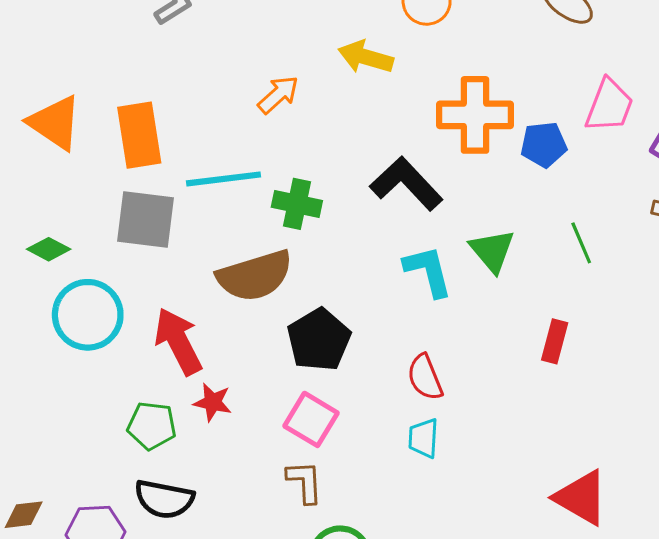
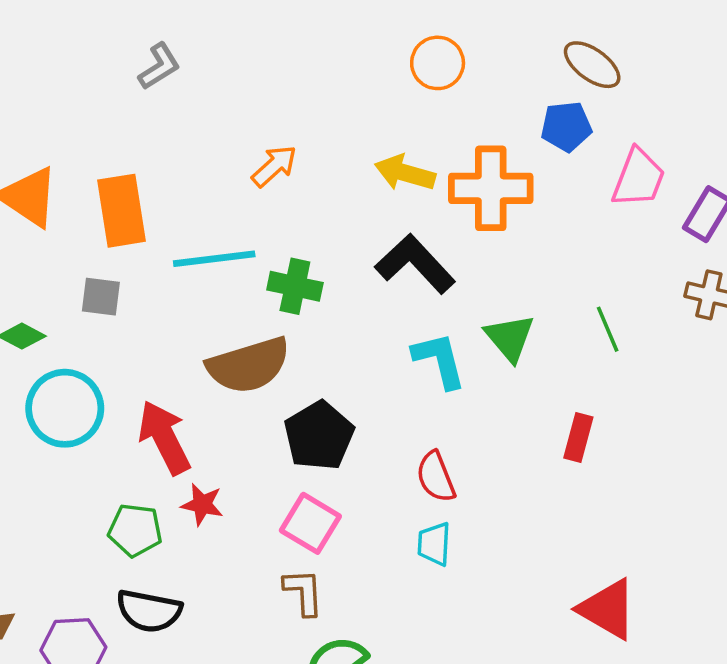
yellow arrow: (366, 57) -> (405, 173), moved
blue pentagon: (544, 145) -> (566, 126), moved
gray square: (145, 220) -> (101, 297), moved, size x0.6

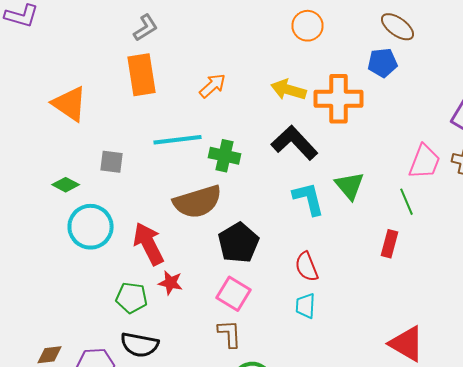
pink trapezoid: (639, 178) -> (424, 162), moved
orange rectangle: (121, 211) -> (142, 75), moved
green line: (608, 329) -> (406, 202), moved

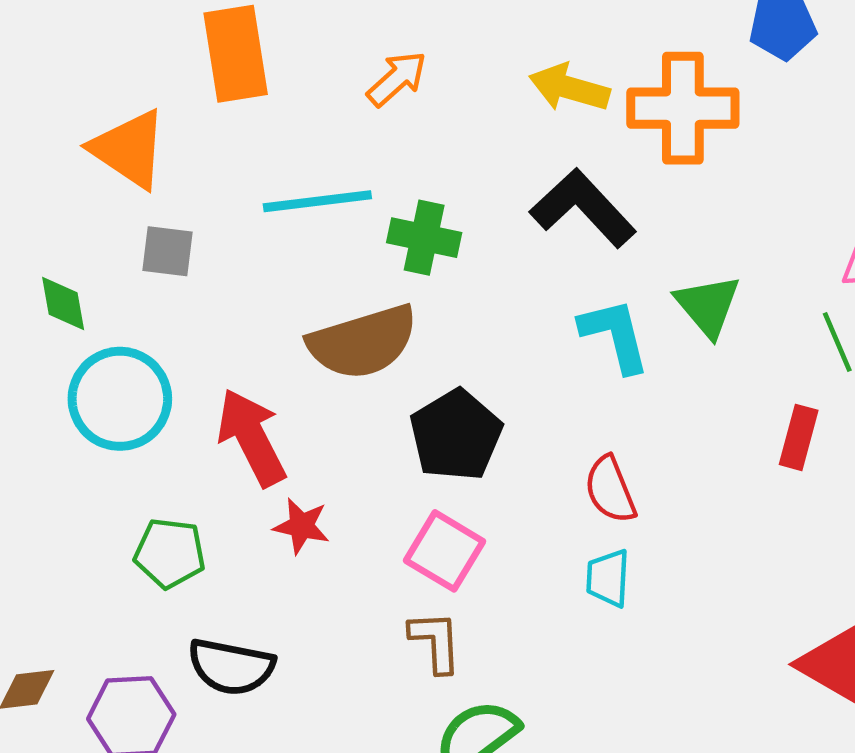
orange triangle: (70, 104) -> (129, 149), moved
green diamond: (66, 185) -> (63, 303), turned 52
green pentagon: (132, 298) -> (170, 553), moved

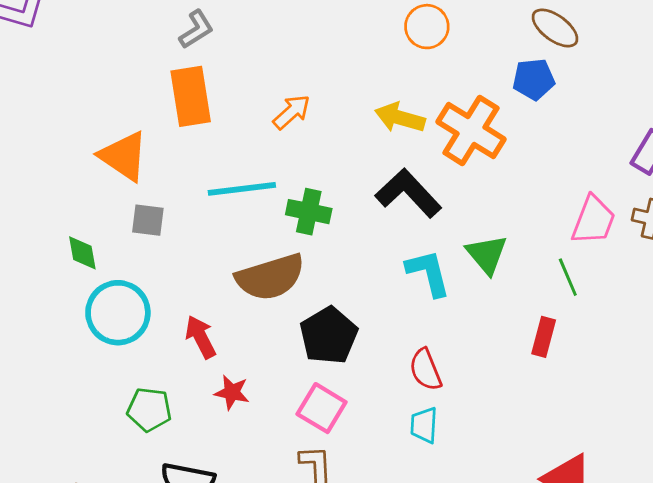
orange cross: (683, 108) -> (471, 130), turned 32
red arrow: (252, 437) -> (201, 337), size x0.7

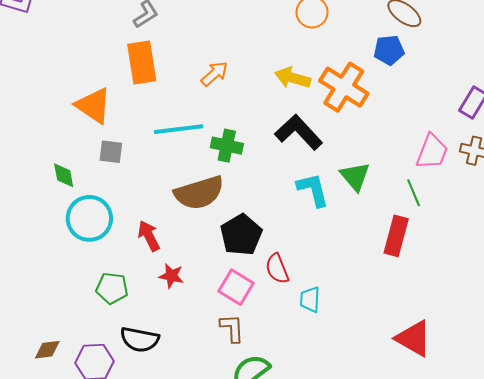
red rectangle: (544, 337) -> (396, 236), size x1.4
red semicircle: (425, 370) -> (277, 269), moved

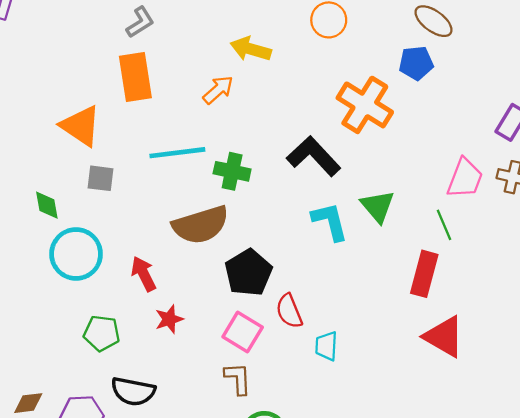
yellow arrow: (292, 78) -> (251, 49), moved
red star: (171, 276) -> (169, 319), turned -30
red triangle: (414, 338) -> (444, 337), moved

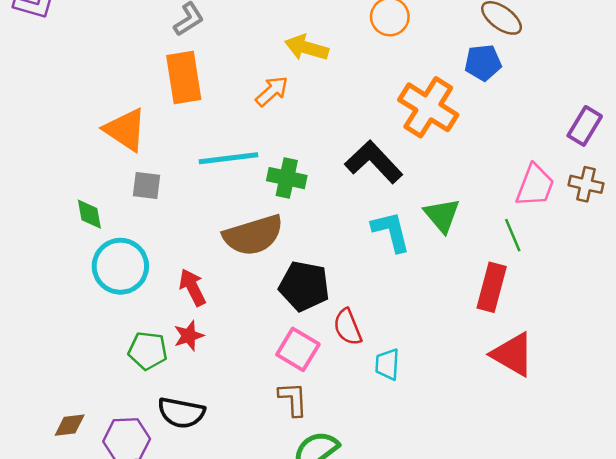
black pentagon: (248, 273) -> (304, 286), turned -30
red star: (169, 319) -> (189, 336), moved

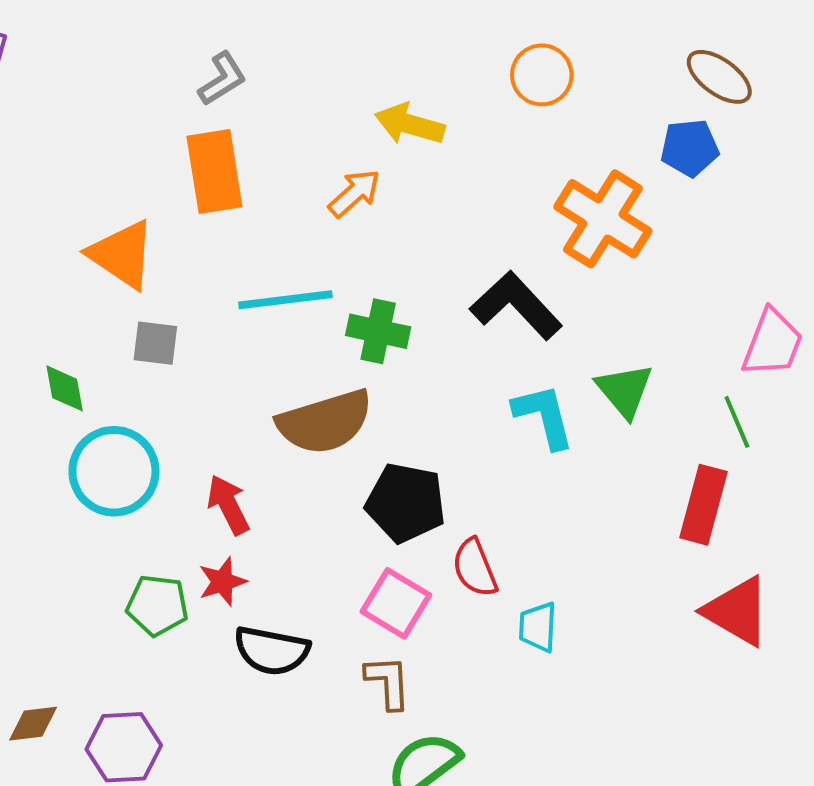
black semicircle: (181, 413) -> (272, 651), moved

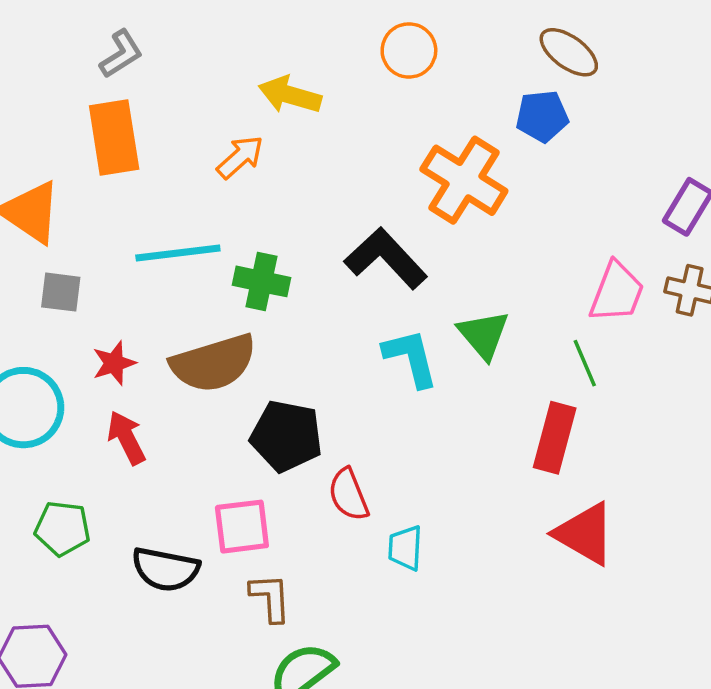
red star: (222, 582) -> (114, 363), moved
pink square: (396, 603) -> (242, 527), moved, turned -38

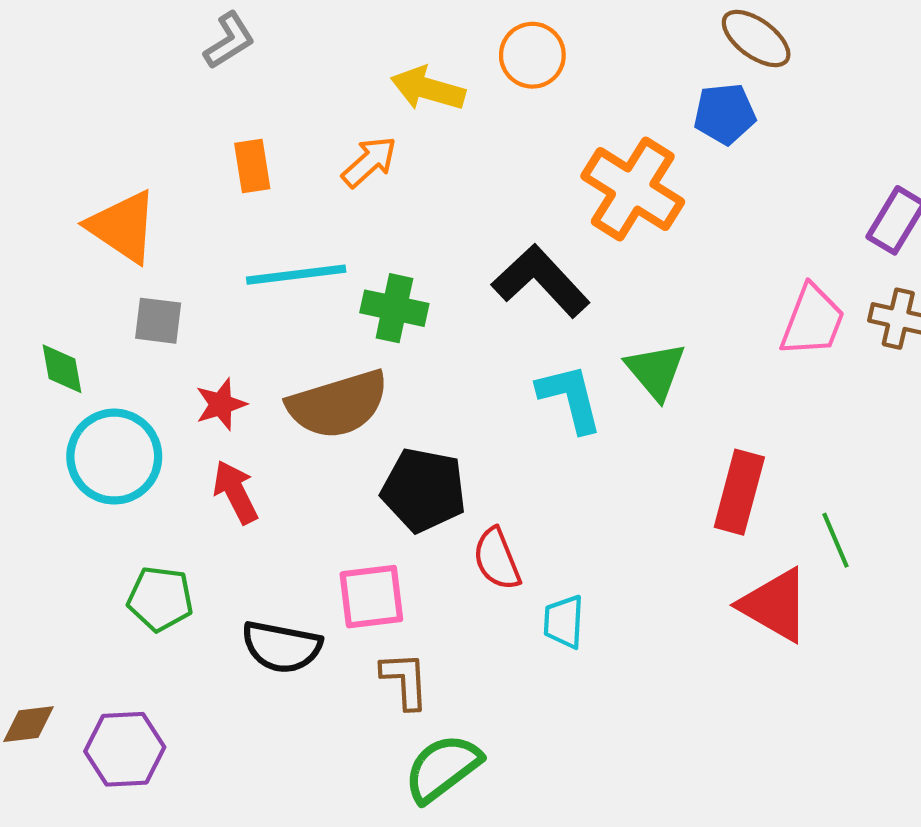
orange circle: (409, 50) -> (532, 55), moved
orange rectangle: (114, 138) -> (252, 166), moved, size x0.6
green line: (585, 363) -> (835, 540), moved

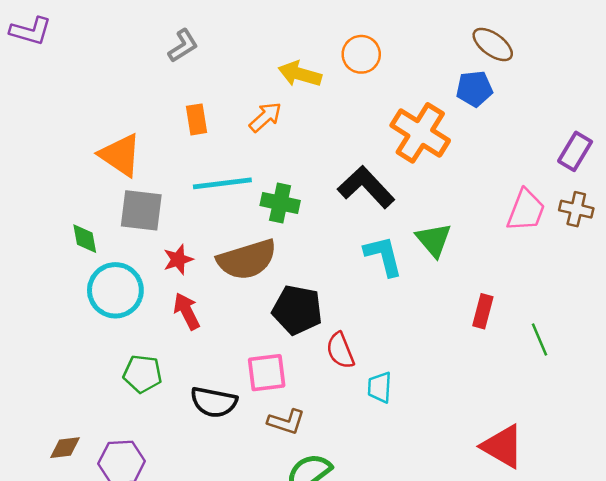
gray square: (158, 321) -> (141, 210), size x1.5
red rectangle: (739, 492) -> (483, 311), size x0.7
red triangle: (775, 605) -> (503, 446), moved
brown L-shape: (405, 680) -> (286, 422), turned 111

